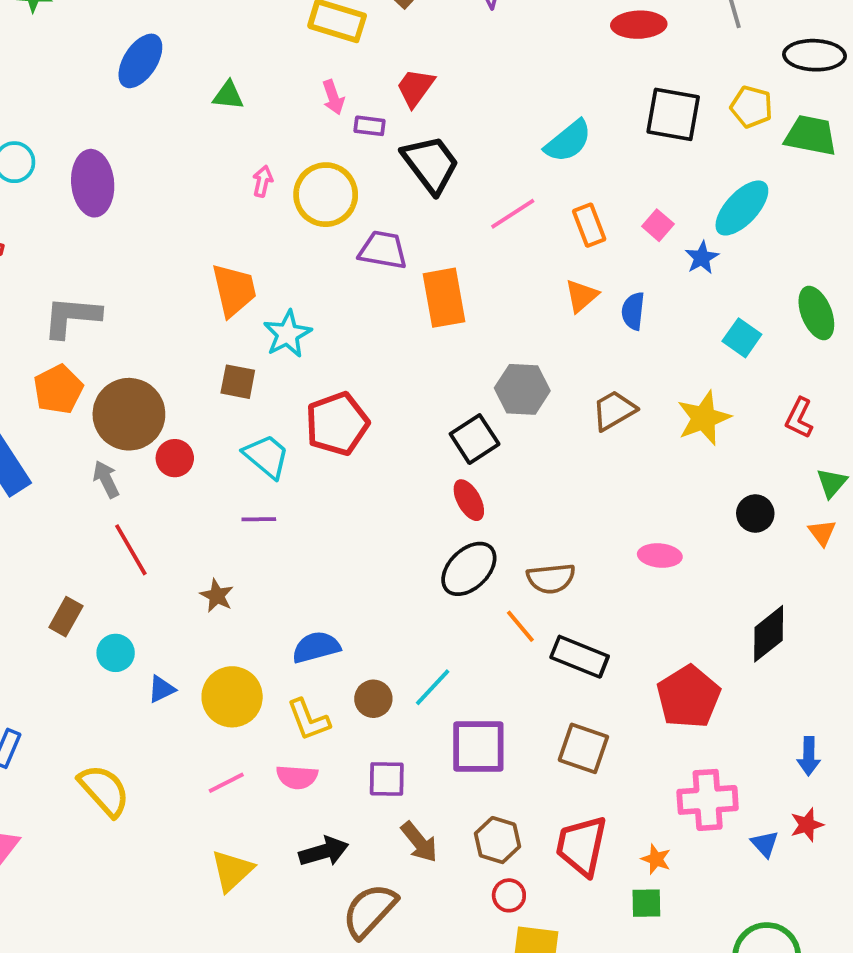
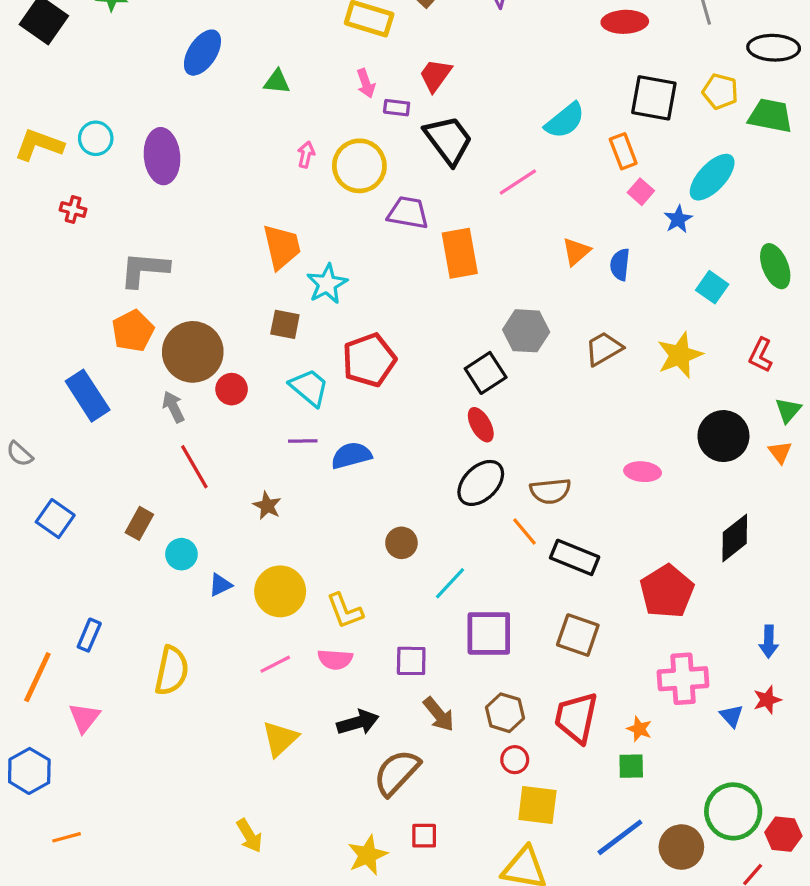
orange rectangle: (589, 225) -> (623, 151), moved
black circle: (755, 514) -> (723, 436), size x1.6
blue semicircle: (316, 647) -> (351, 455), moved
brown circle: (373, 699) -> (401, 543), moved
yellow semicircle: (104, 790) -> (172, 671), turned 54

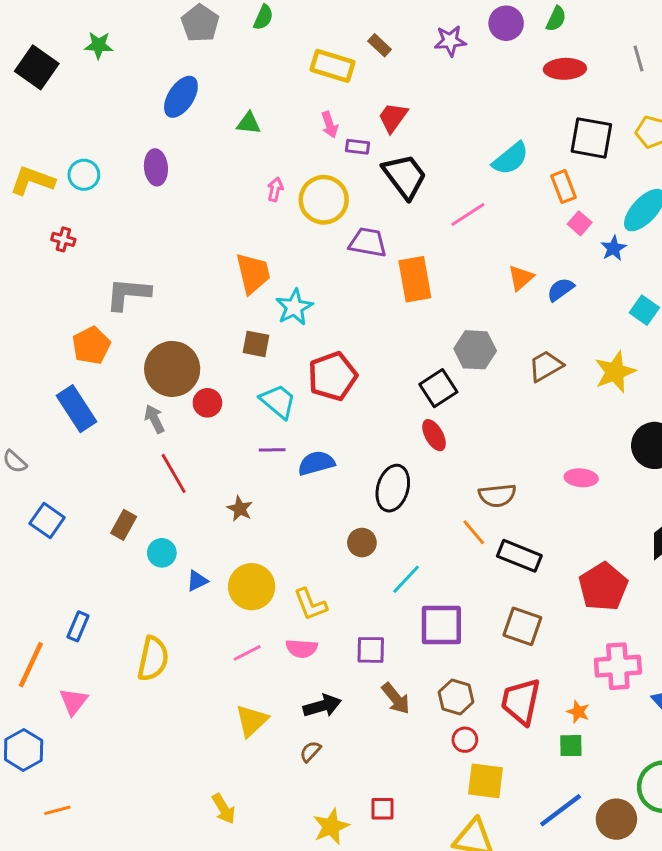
purple ellipse: (162, 156) -> (156, 167), moved, size x0.7
blue semicircle: (620, 265) -> (561, 290), turned 48
orange pentagon: (133, 331) -> (91, 345), moved
black ellipse: (481, 483) -> (393, 488), moved, turned -30
brown semicircle: (397, 773) -> (310, 751), moved, size x0.5

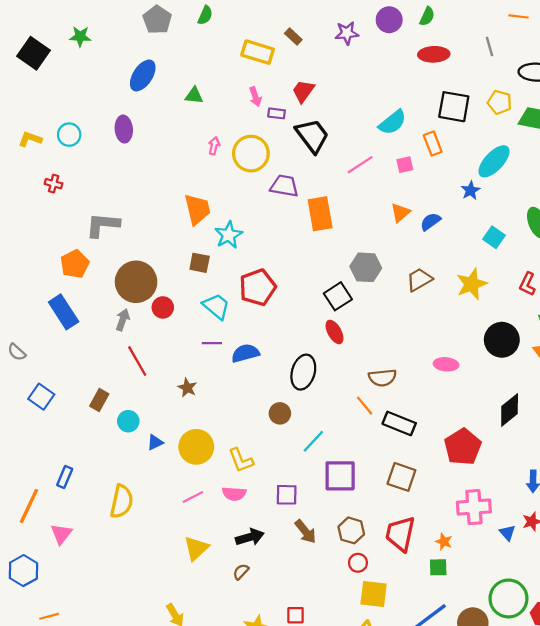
yellow L-shape: (32, 181) -> (30, 139), size x0.7
pink square: (580, 223) -> (405, 165), moved, turned 36
gray arrow: (154, 419) -> (123, 320), turned 45

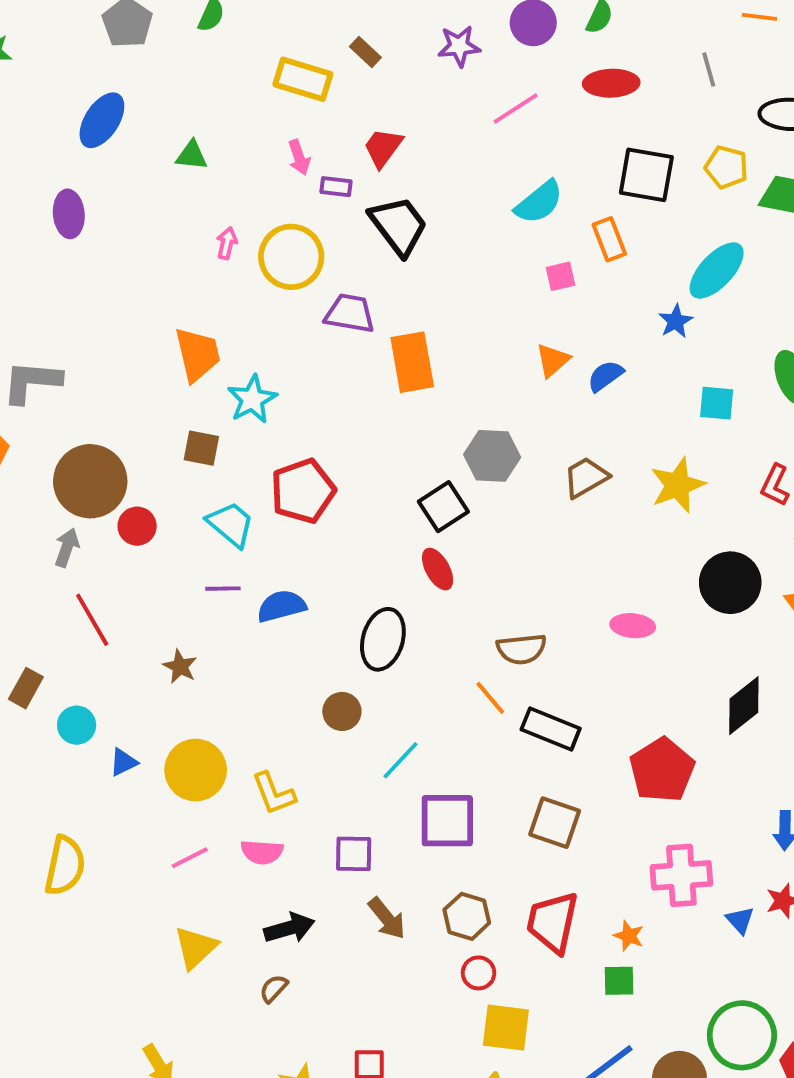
pink line: (360, 165) -> (516, 109), moved
cyan square: (494, 237) -> (717, 403), turned -30

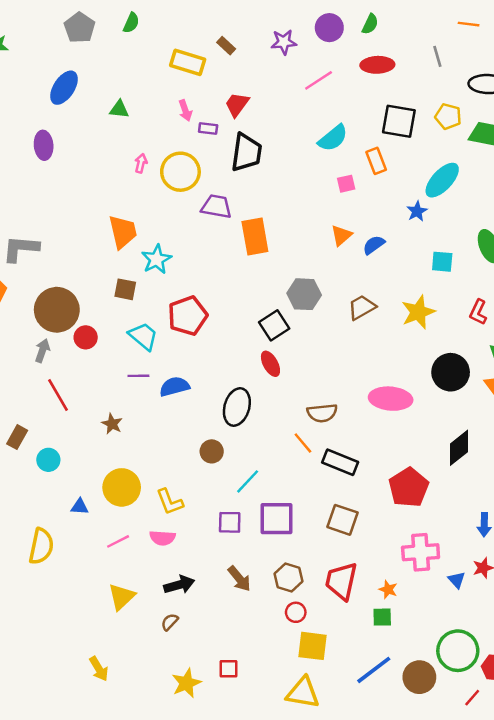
black trapezoid: (399, 226) -> (246, 152), turned 45
pink ellipse: (633, 626) -> (391, 399), size x1.6
blue triangle: (123, 762) -> (80, 507), moved, turned 30
purple square: (354, 854) -> (230, 522), moved

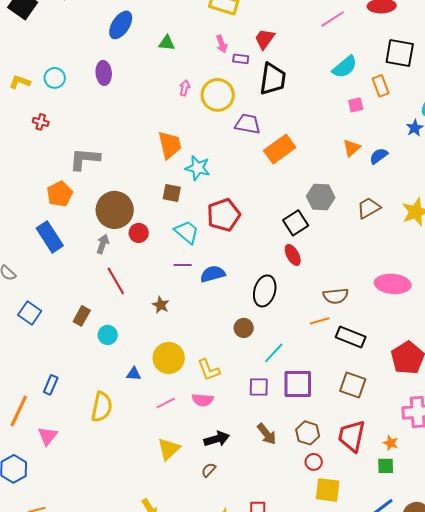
orange rectangle: (255, 237) -> (280, 149), turned 64
cyan star: (156, 259) -> (198, 168), turned -30
orange line: (303, 443) -> (320, 321), turned -66

